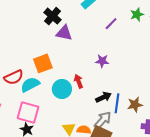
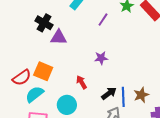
orange square: (43, 63) -> (43, 71), turned -36
red semicircle: (14, 77) -> (22, 78), moved
cyan circle: (62, 89) -> (67, 105), moved

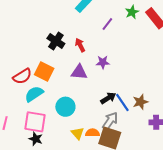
black cross: (44, 23) -> (56, 41), moved
purple triangle: (59, 37) -> (79, 72), moved
red arrow: (82, 82) -> (80, 45), moved
blue line: (123, 97) -> (122, 103), turned -36

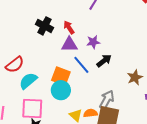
orange square: (44, 72) -> (61, 76), moved
purple triangle: (79, 72) -> (69, 45), moved
black arrow: (108, 98) -> (104, 61), moved
blue line: (122, 103) -> (81, 65), moved

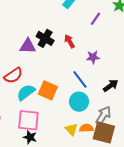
purple triangle: (69, 45) -> (28, 46), moved
black arrow: (104, 61) -> (111, 86), moved
orange square: (61, 76) -> (48, 90), moved
cyan circle: (61, 90) -> (79, 102), moved

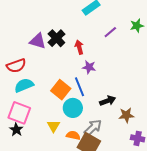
purple star: (93, 57) -> (89, 67), moved
orange square: (48, 90) -> (61, 90), moved
yellow triangle: (71, 129) -> (53, 126), moved

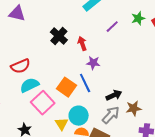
purple triangle: (38, 41) -> (17, 13), moved
cyan circle: (73, 108) -> (79, 116), moved
pink square: (19, 113) -> (43, 103), moved, turned 30
gray arrow: (93, 128) -> (111, 115), moved

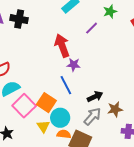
green star: (138, 18) -> (110, 11), moved
black cross: (59, 36) -> (19, 19), moved, turned -30
red arrow: (82, 44) -> (62, 46), size x1.6
orange square: (66, 87) -> (46, 103), moved

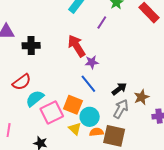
black cross: (19, 19) -> (31, 46), moved
pink square: (24, 106) -> (52, 113), turned 30

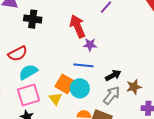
blue line: (88, 84) -> (83, 65), turned -54
pink square: (52, 113) -> (29, 95), moved
cyan circle: (90, 117) -> (80, 88), moved
yellow triangle: (75, 129) -> (55, 99), moved

